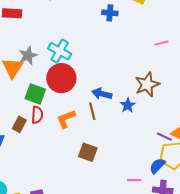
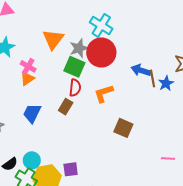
gray star: (28, 56) -> (79, 48), moved
brown line: (92, 111) -> (153, 78), moved
brown rectangle: (19, 124) -> (66, 107), moved

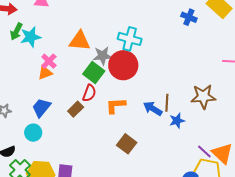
cyan cross: (101, 25) -> (130, 39), turned -30
orange triangle: (53, 39) -> (80, 41), turned 45
blue arrow: (141, 70) -> (153, 109), moved
blue star: (166, 83) -> (177, 121), moved
cyan circle: (32, 160) -> (33, 133), moved

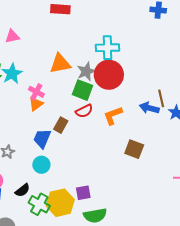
red semicircle: (89, 93) -> (84, 111), turned 60
brown rectangle: (76, 109) -> (61, 125), moved

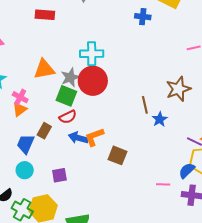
blue arrow: (149, 108) -> (78, 138), moved
orange L-shape: (113, 116) -> (94, 137), moved
purple square: (83, 193) -> (59, 175), moved

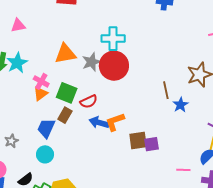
green square: (66, 96) -> (67, 93), moved
brown square: (118, 155) -> (138, 140), turned -30
purple square: (59, 175) -> (152, 144), moved

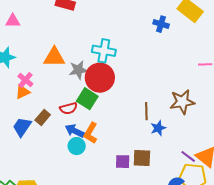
green square: (67, 93) -> (87, 99), moved
orange L-shape: (115, 122) -> (91, 133), turned -50
brown square: (138, 140) -> (142, 158), moved
cyan circle: (45, 154) -> (77, 146), moved

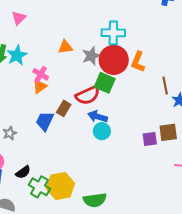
pink triangle: (13, 21) -> (19, 18), turned -35
orange triangle: (54, 57) -> (65, 47), size x0.7
red semicircle: (68, 108) -> (88, 95), size x1.4
orange L-shape: (91, 133) -> (138, 62), moved

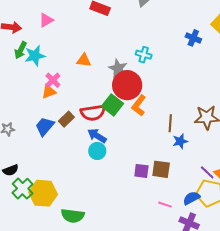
cyan cross: (113, 33) -> (144, 55), moved, size x0.7
gray star: (91, 56) -> (118, 68), moved, turned 30
orange L-shape: (138, 62) -> (139, 105), moved

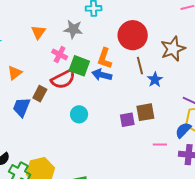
orange triangle: (84, 60) -> (38, 32), turned -42
pink cross: (53, 80) -> (60, 54), moved
red circle: (127, 85) -> (133, 35), moved
blue arrow: (97, 136) -> (102, 75), moved

